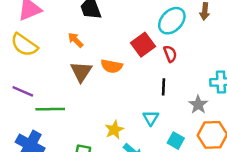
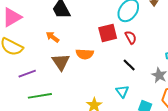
red square: (143, 45) -> (108, 33), turned 30
black line: (164, 87) -> (129, 65), turned -40
purple line: (23, 91) -> (27, 74), moved, turned -36

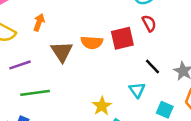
red square: (108, 33) -> (122, 38), moved
orange arrow: (53, 37) -> (39, 22), moved, turned 72
black line: (129, 65) -> (153, 67), moved

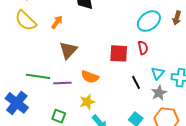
orange semicircle: (92, 43) -> (90, 77), moved
purple line: (20, 65) -> (62, 83), moved
cyan triangle: (137, 90) -> (158, 73), moved

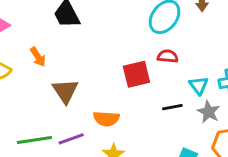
orange arrow: (57, 22) -> (38, 57), turned 128
red semicircle: (143, 48) -> (168, 56), turned -56
black line: (136, 82) -> (172, 107), turned -56

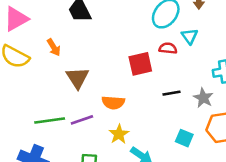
cyan triangle: (199, 85) -> (190, 36), moved

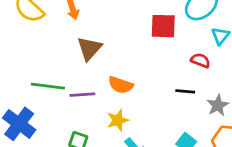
red semicircle: (168, 48) -> (200, 60), moved
red square: (140, 64) -> (163, 26), moved

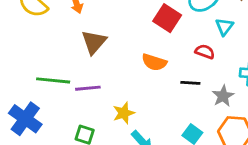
red square: (163, 26) -> (167, 18), turned 32
orange semicircle: (121, 85) -> (154, 62), moved

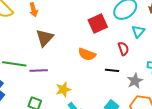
red square: (167, 18) -> (98, 23), turned 30
red semicircle: (205, 52) -> (123, 49), turned 48

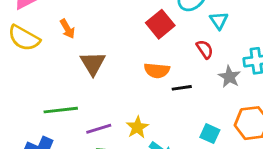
black line: (112, 70) -> (182, 88), moved
purple line: (39, 71) -> (99, 129), moved
gray star: (135, 81) -> (229, 77), moved

